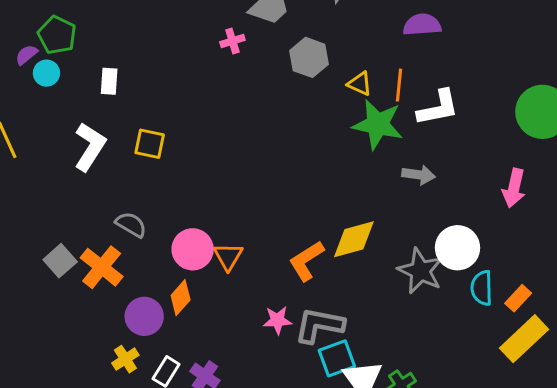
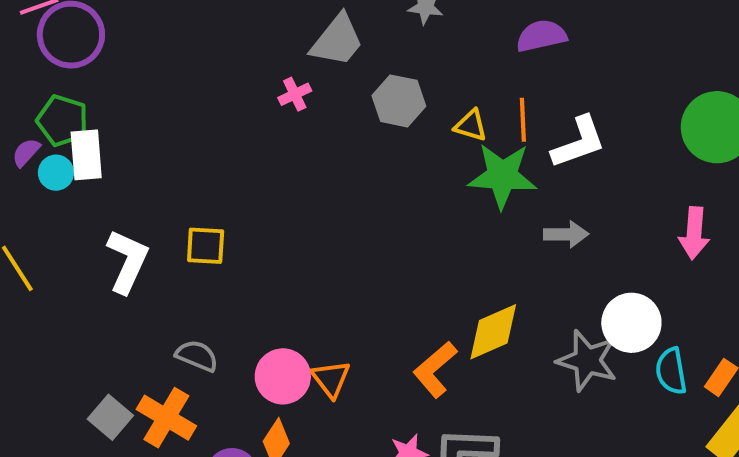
white rectangle: (109, 81) -> (86, 155), moved, size x1.4

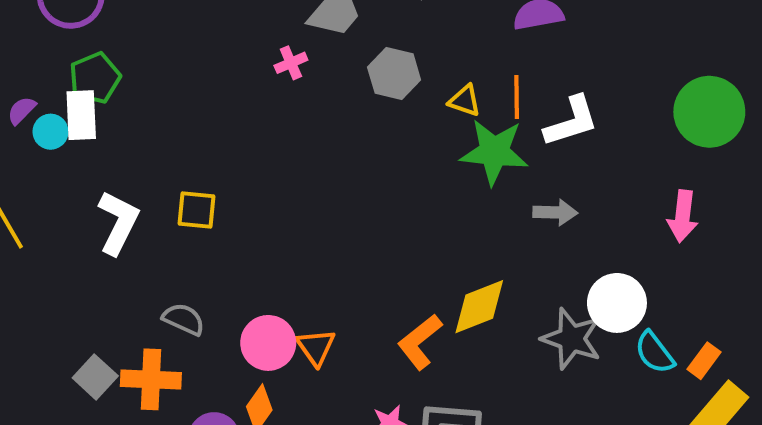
green pentagon: (62, 121) -> (95, 78), moved, turned 30
cyan semicircle: (671, 371) -> (655, 352), turned -30
orange cross: (166, 418) -> (151, 379), turned -30

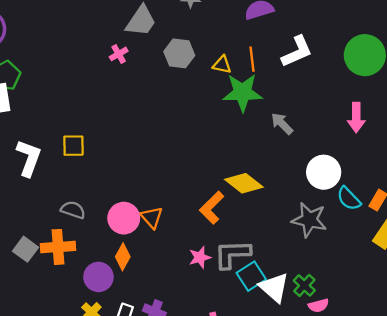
white L-shape: (571, 121) -> (297, 51), moved
gray arrow: (555, 212) -> (282, 124), turned -130
yellow diamond: (479, 307) -> (244, 183), turned 66
gray star: (571, 339) -> (309, 220), moved

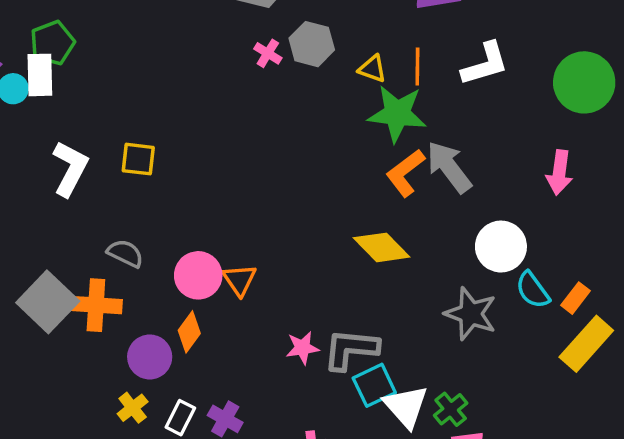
pink cross: (119, 54) -> (268, 53), moved, turned -36
gray arrow: (282, 124) -> (449, 167), size x1.5
orange L-shape: (212, 208) -> (405, 173), moved
gray square: (25, 249) -> (48, 302), size x1.6

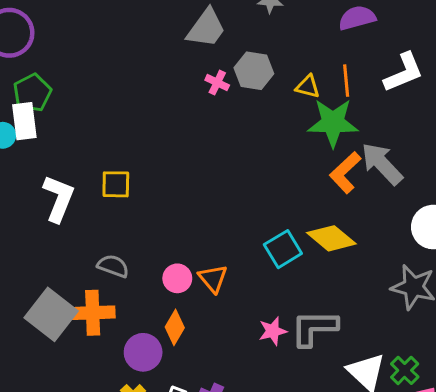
pink circle: (198, 275) -> (177, 278), size x0.7
cyan square: (374, 385) -> (283, 249), moved

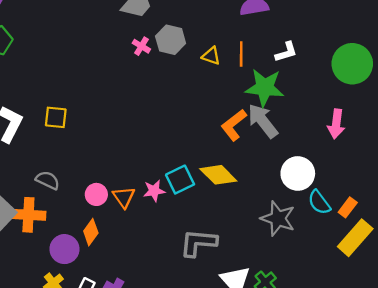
white L-shape: (404, 72) -> (286, 52), size x0.7
green star: (333, 123) -> (265, 88), moved
pink star: (273, 331) -> (154, 191), moved

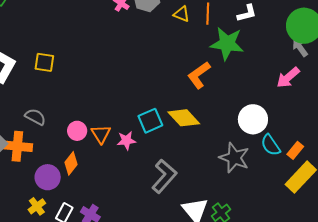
gray arrow: (263, 121) -> (300, 47), moved, size x0.6
pink arrow: (336, 124) -> (288, 77), turned 40
pink star: (154, 191) -> (126, 140), moved
gray L-shape: (198, 243) -> (164, 176), turned 124

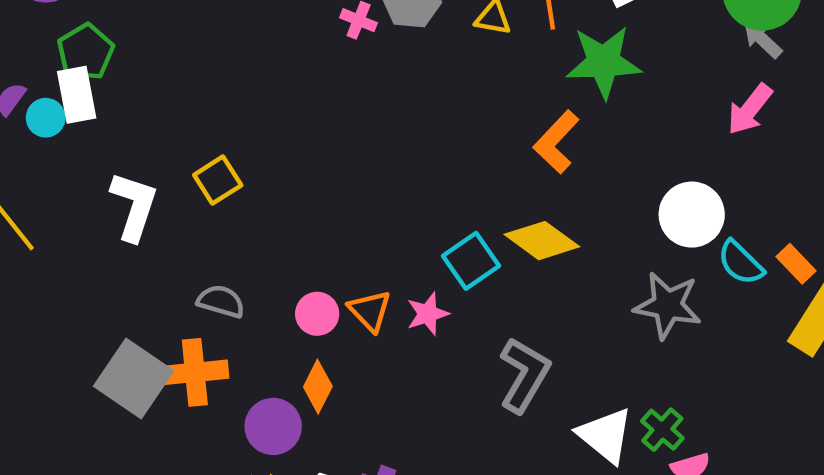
yellow square: (44, 62) -> (218, 180), turned -30
orange rectangle: (295, 150) -> (796, 264), turned -72

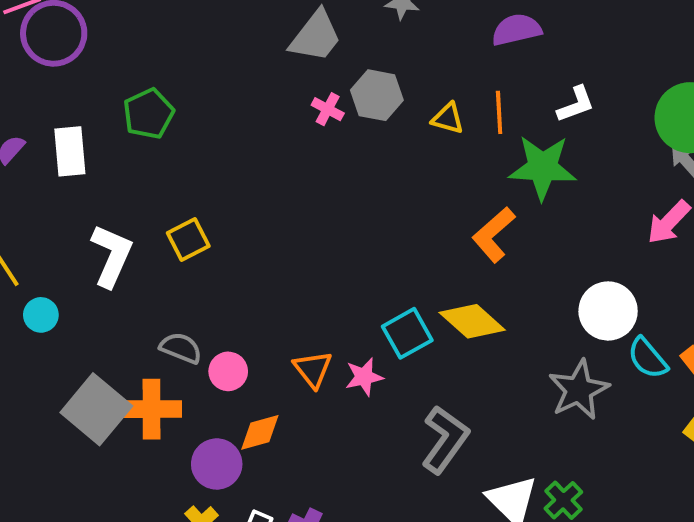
green pentagon: (86, 52) -> (148, 114), moved
cyan circle: (46, 118) -> (41, 315), moved
gray star: (668, 305) -> (579, 390), turned 30
pink circle: (317, 314) -> (228, 371), moved
orange diamond: (318, 387) -> (260, 432), turned 42

